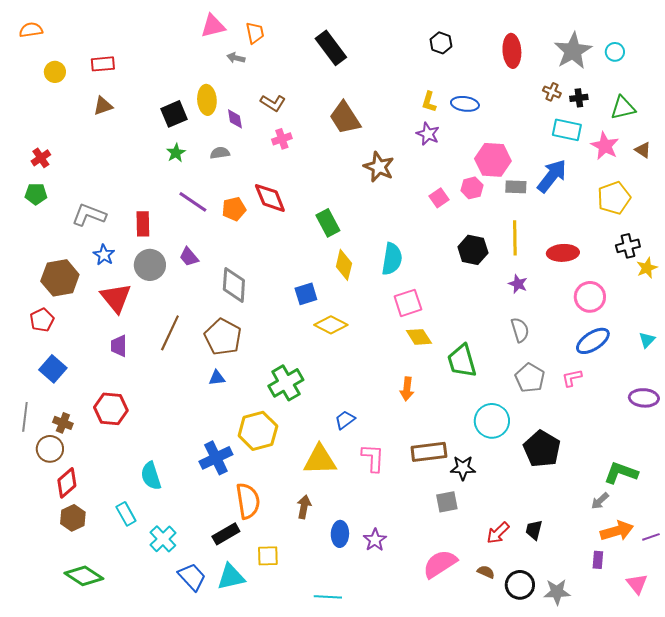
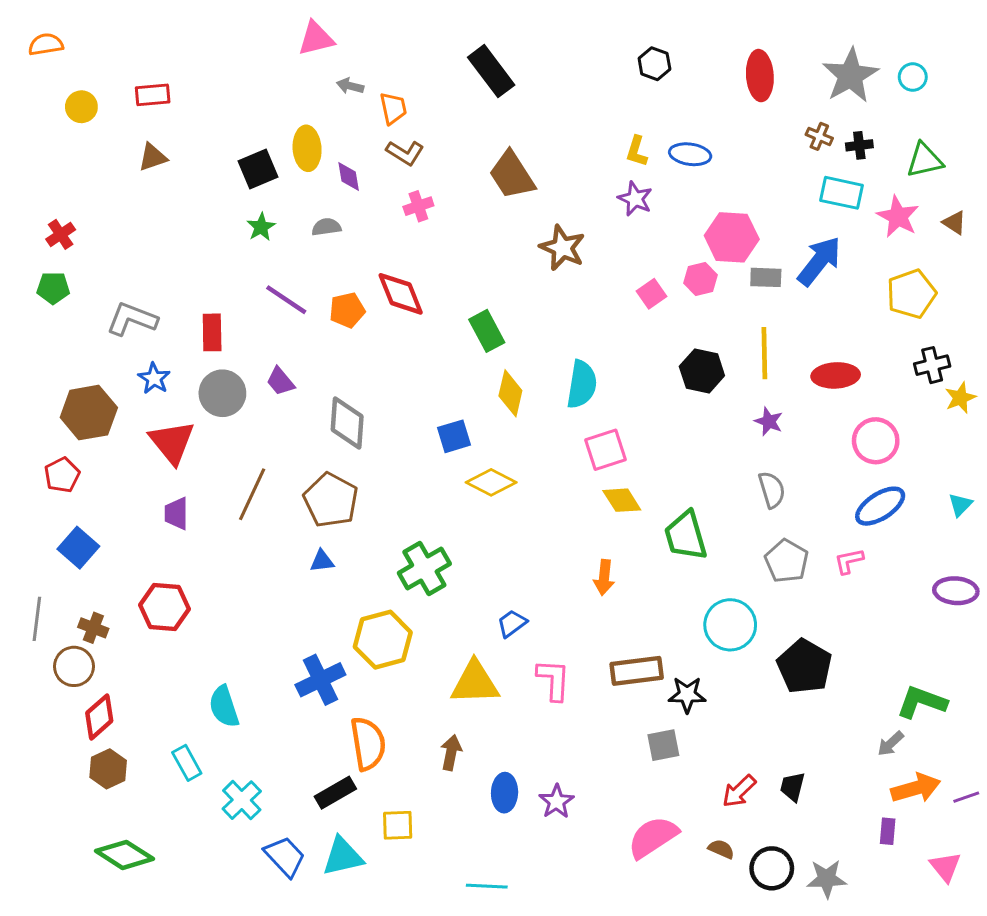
orange trapezoid: (255, 33) -> (393, 108), moved

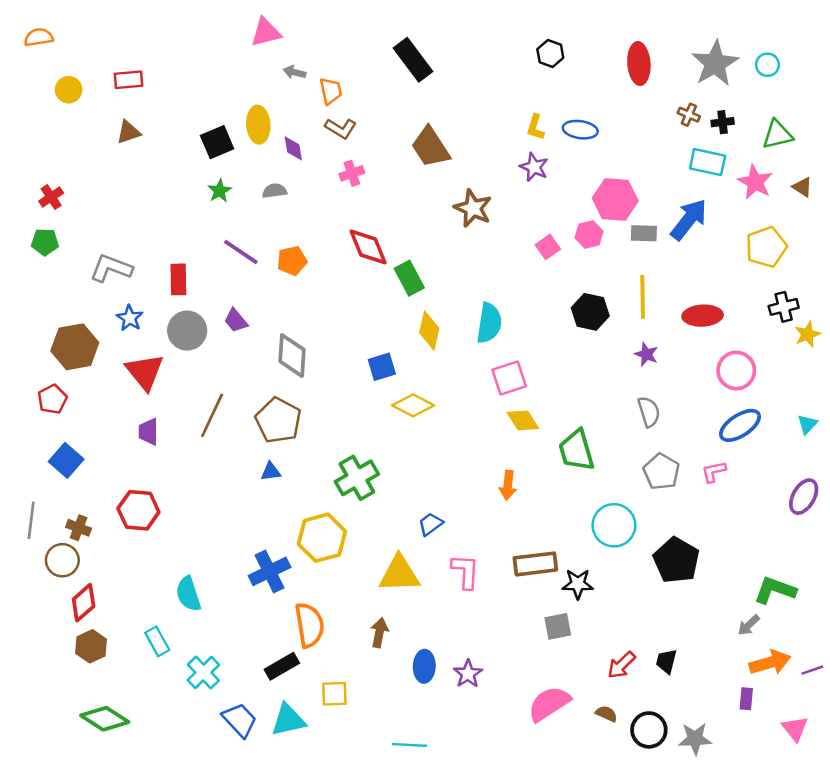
red diamond: (401, 294) -> (368, 247), moved
purple ellipse: (956, 591) -> (804, 497), turned -64

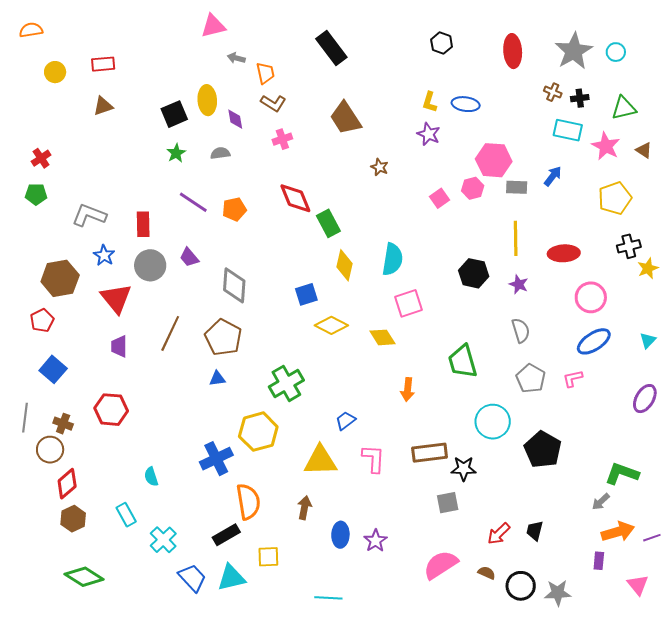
brown star: (473, 208) -> (379, 167), size x0.6
blue arrow: (689, 220) -> (553, 176), size x0.6
black hexagon: (590, 312) -> (474, 273), moved
yellow diamond: (523, 420) -> (382, 337), moved
cyan semicircle: (188, 594) -> (151, 477), size x0.7

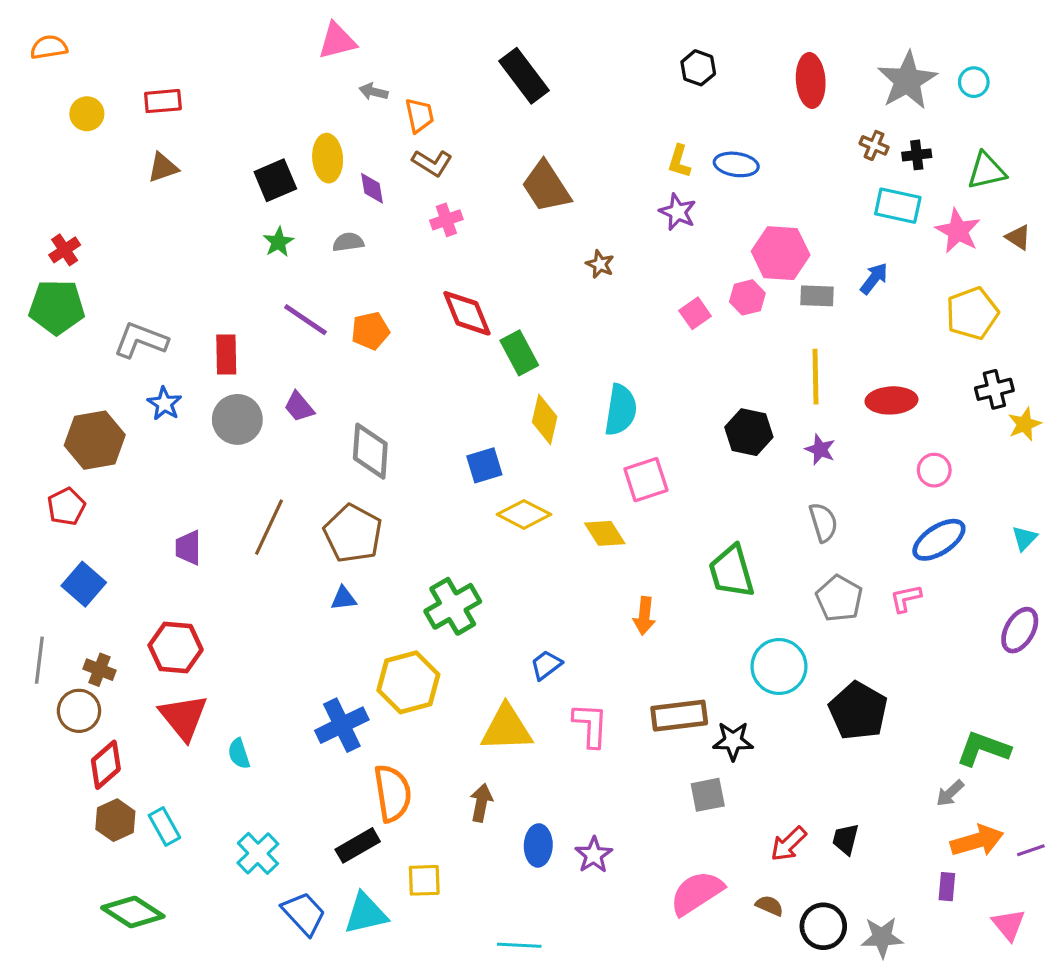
green pentagon: (36, 194) -> (57, 307), size x1.6
pink circle: (591, 297) -> (934, 470), size x0.7
red triangle: (116, 298) -> (183, 717), moved
cyan rectangle: (126, 515) -> (164, 826), moved

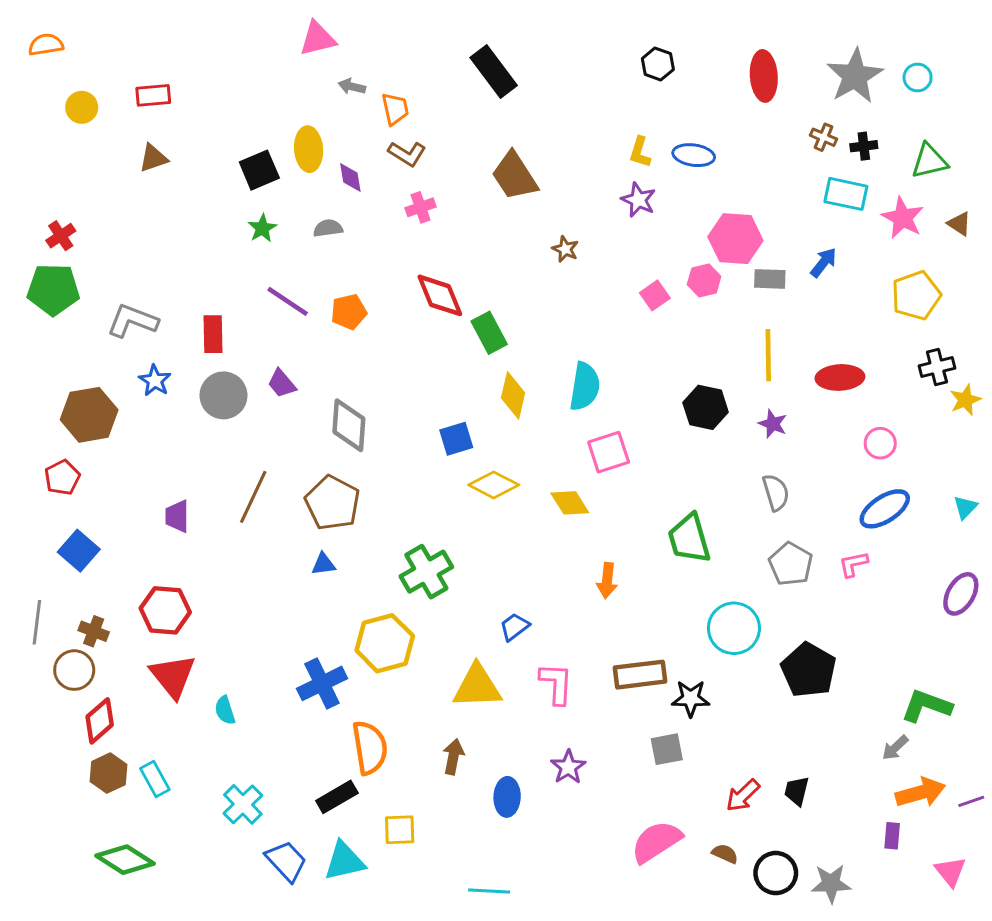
purple star: (594, 855) -> (568, 767), moved

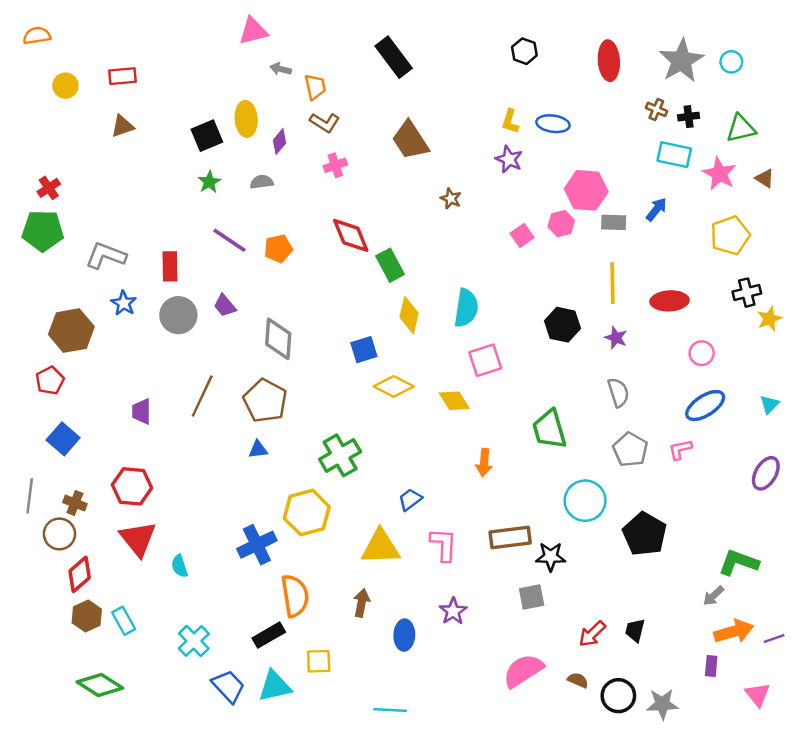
purple diamond: (350, 177) -> (279, 142), turned 50

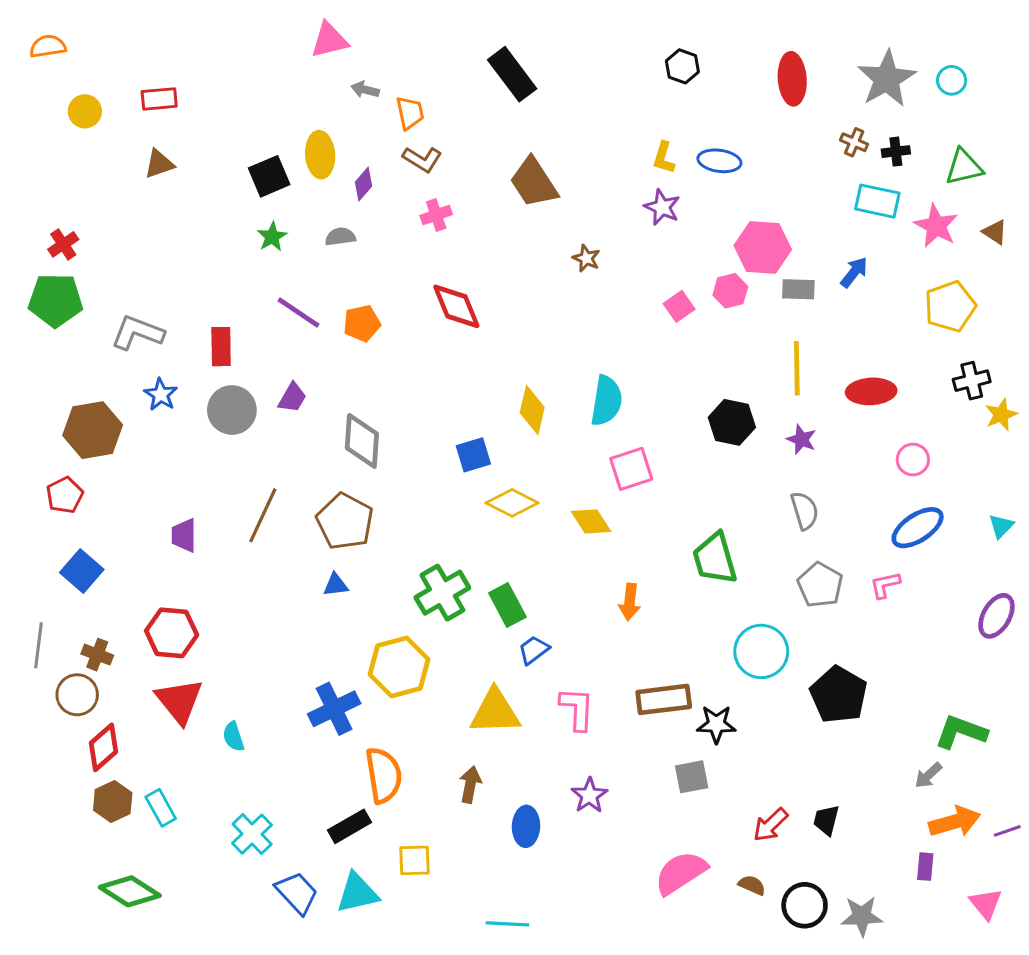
green rectangle: (390, 265) -> (507, 605), moved
purple trapezoid: (225, 306) -> (292, 398), turned -110

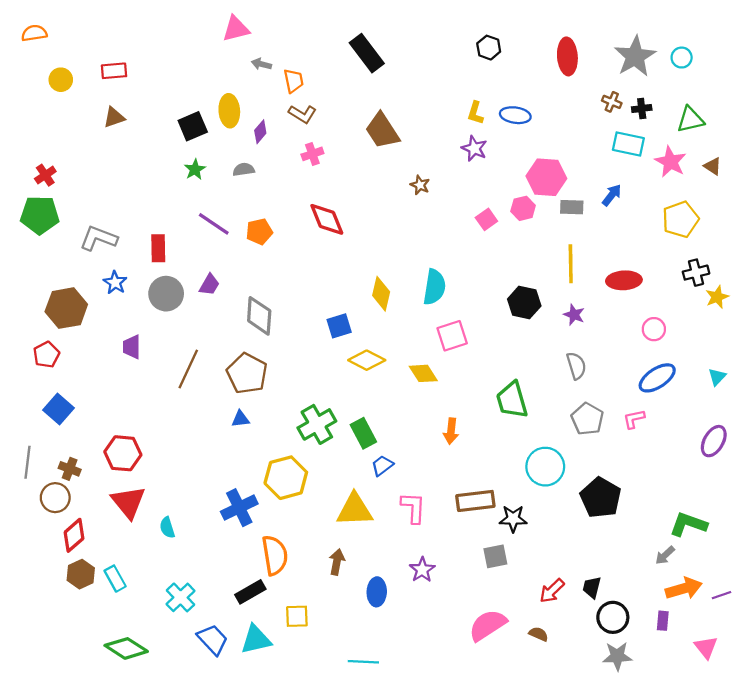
purple trapezoid: (184, 535) -> (132, 347), moved
green diamond: (130, 891) -> (126, 648), moved
black circle: (805, 905) -> (613, 617), moved

